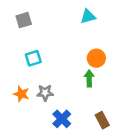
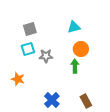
cyan triangle: (88, 16) -> (74, 27), moved
gray square: (24, 20) -> (30, 29), moved
gray star: (45, 93) -> (46, 56), moved

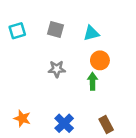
gray square: (30, 29) -> (56, 30), moved, turned 32
cyan square: (28, 49) -> (17, 31), moved
orange star: (18, 79) -> (22, 118), moved

